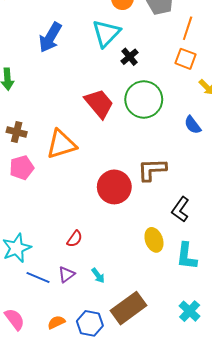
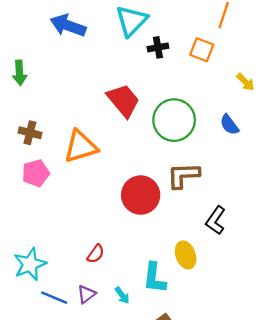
blue arrow: (50, 37) -> (68, 26), turned 80
black cross: (130, 57) -> (158, 47), turned 30
orange square: (185, 59) -> (202, 50), moved
green circle: (144, 99) -> (174, 120), moved
cyan L-shape: (187, 256) -> (154, 278), moved

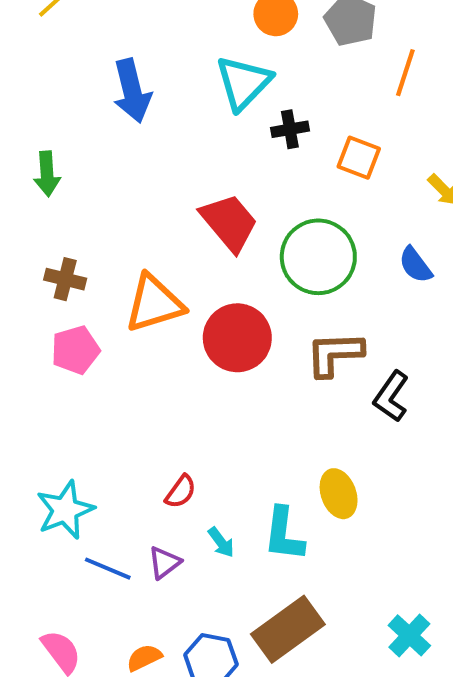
blue arrow: (68, 26) -> (132, 91), turned -124
orange square: (202, 50) -> (359, 158), moved
red circle: (141, 195) -> (237, 338), moved
black L-shape: (216, 220) -> (391, 397), moved
cyan arrow: (122, 295) -> (221, 542), moved

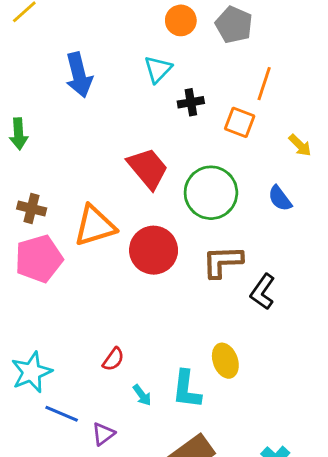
orange line: (405, 73) -> (264, 84), moved
cyan triangle: (243, 83) -> (158, 69), size x0.7
pink pentagon: (75, 350) -> (39, 259), size x1.4
purple triangle: (164, 563) -> (103, 434), moved

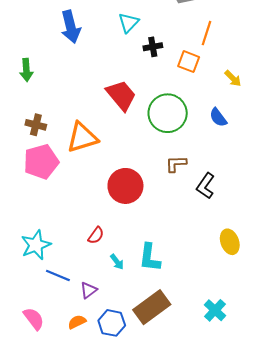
red circle: (154, 250) -> (125, 186), moved
brown L-shape: (222, 262) -> (176, 164), size x0.7
yellow ellipse: (225, 361) -> (230, 242), moved

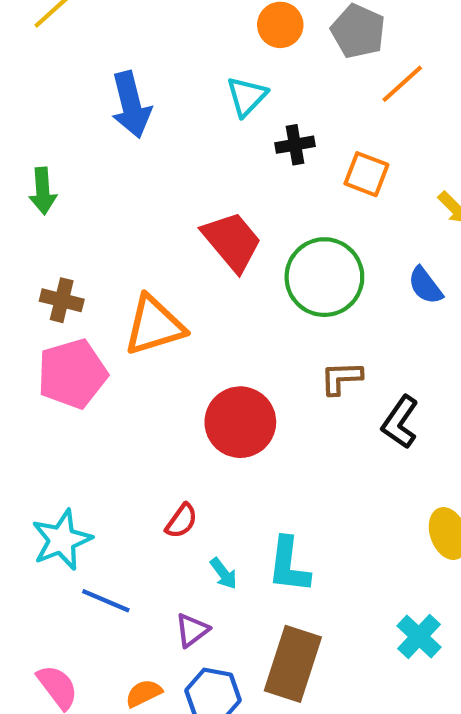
orange line: (207, 33) -> (402, 84), moved, turned 30
purple triangle: (89, 290) -> (192, 630), moved
brown rectangle: (152, 307) -> (293, 664), turned -36
cyan cross: (215, 310) -> (419, 637), moved

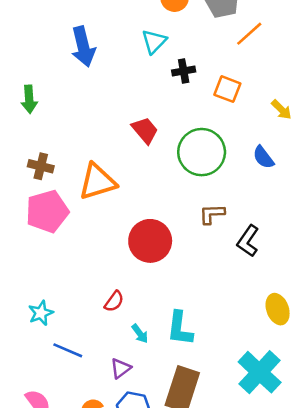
red trapezoid: (232, 241) -> (145, 130), size x0.7
cyan star: (62, 540) -> (41, 313), size x0.7
cyan cross: (419, 637) -> (260, 372), size x1.6

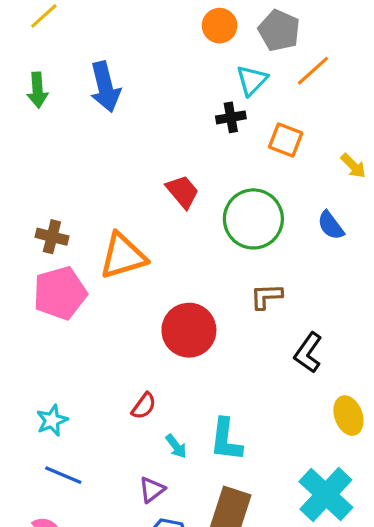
cyan triangle: (154, 41) -> (252, 80), moved
green arrow: (29, 99) -> (37, 90), moved
black L-shape: (248, 241) -> (308, 353), moved
blue line: (68, 350) -> (63, 475), moved

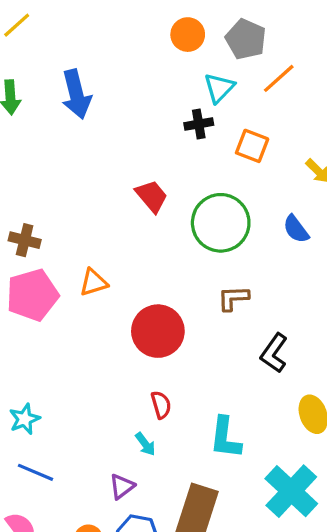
orange triangle: (123, 256) -> (94, 282), moved, size x0.6
red semicircle: (144, 406) -> (161, 405), moved, turned -52
cyan L-shape: (226, 440) -> (225, 438), moved

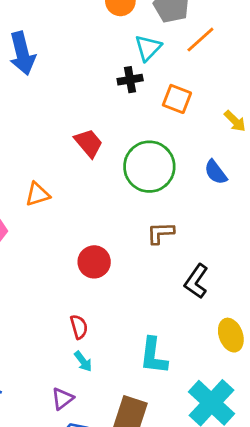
orange triangle: (94, 282) -> (38, 194), moved
red circle: (158, 331) -> (94, 262), size x0.7
red semicircle: (161, 405) -> (79, 327), moved

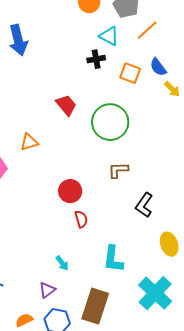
cyan triangle: (148, 48) -> (109, 36), turned -45
blue semicircle: (216, 172) -> (158, 67), moved
red semicircle: (79, 327) -> (81, 219), moved

